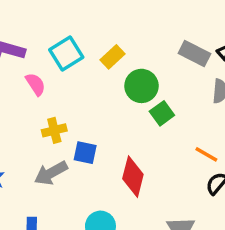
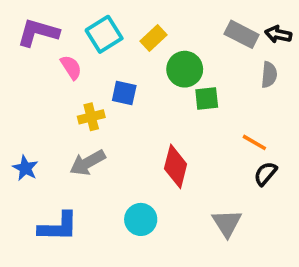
green square: (162, 113) -> (207, 98), turned 30
blue square: (85, 153) -> (124, 93), moved

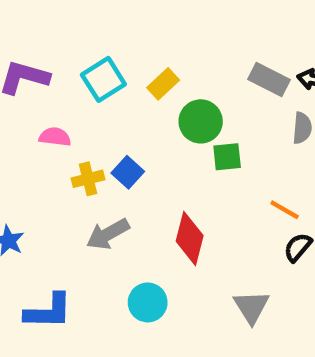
pink semicircle: (71, 67) -> (55, 137), moved, turned -50
blue square: (124, 93) -> (128, 172), moved, turned 30
gray arrow: (88, 163) -> (108, 234), moved

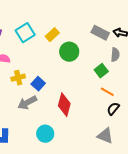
green square: (227, 157) -> (101, 71), moved, turned -32
blue square: (128, 172) -> (38, 84), moved
gray triangle: (251, 307) -> (105, 136), moved, turned -36

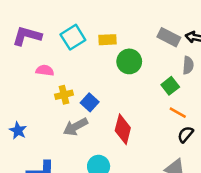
yellow rectangle: (52, 35) -> (107, 40), turned 40

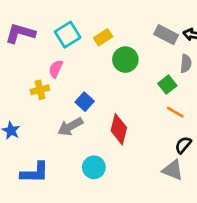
yellow rectangle: (107, 40) -> (103, 37), turned -30
pink semicircle: (45, 70) -> (56, 69), moved, turned -72
yellow cross: (64, 95) -> (40, 90), moved
black semicircle: (186, 134) -> (183, 145), moved

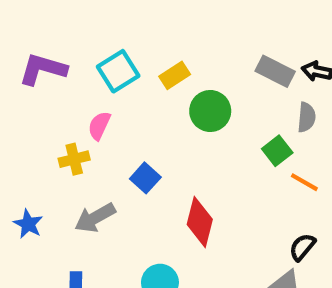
orange line: (175, 112) -> (304, 182), moved
gray arrow: (70, 127) -> (95, 218), moved

